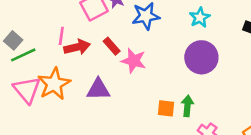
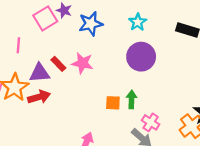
red rectangle: (112, 46) -> (58, 64), moved
red arrow: (77, 47) -> (39, 97), moved
purple triangle: (98, 89) -> (39, 73), moved

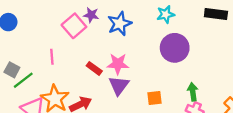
cyan star: (138, 22) -> (166, 14), turned 30
purple triangle: (39, 73) -> (119, 85), moved, turned -40
green arrow: (131, 99) -> (193, 92), moved

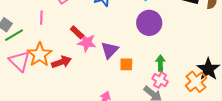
pink star: (118, 64) -> (87, 43), moved
purple triangle: (119, 85) -> (110, 50), moved

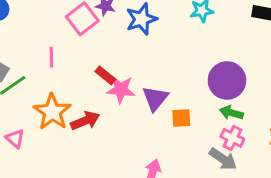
purple circle: (149, 23) -> (227, 80), moved
pink triangle: (19, 61) -> (15, 139), moved, size x0.6
green arrow: (160, 63) -> (231, 113), turned -70

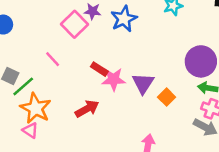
pink line: (51, 57) -> (53, 59), turned -35
orange star: (52, 112) -> (36, 108), moved
orange square: (181, 118) -> (167, 97), turned -35

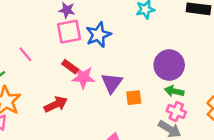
blue star: (124, 19) -> (98, 35), moved
pink square: (75, 24) -> (69, 32), moved, turned 30
orange square: (167, 97) -> (134, 98), turned 35

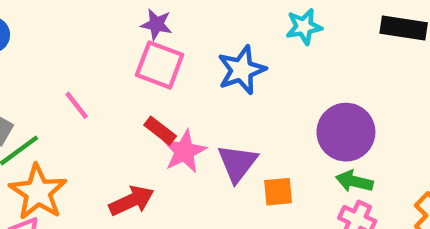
pink square: (69, 32) -> (160, 65), turned 30
blue star: (98, 35) -> (241, 70), moved
pink star: (83, 77) -> (184, 151), turned -30

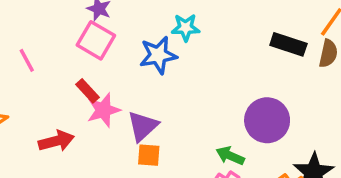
cyan star: (304, 27) -> (186, 28), moved
purple circle: (346, 132) -> (267, 120), moved
orange square: (278, 192) -> (149, 155), moved

